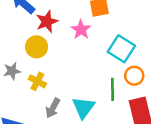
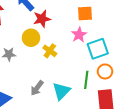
pink star: (81, 30) -> (79, 35), moved
cyan square: (121, 49) -> (98, 49), turned 30
yellow cross: (37, 81) -> (50, 51), moved

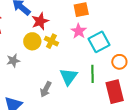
yellow cross: (50, 51) -> (51, 41), moved
orange circle: (105, 71) -> (119, 62), moved
cyan triangle: (61, 91) -> (69, 77), moved

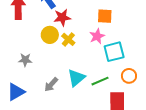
gray star: (13, 61) -> (25, 60), moved
green line: (92, 74) -> (100, 81), turned 54

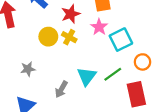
red star: (62, 17) -> (71, 14), moved

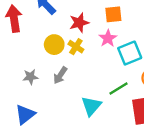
cyan triangle: (87, 76) -> (91, 106), moved
gray arrow: (61, 89) -> (60, 75), moved

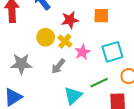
pink star: (108, 38) -> (82, 52), moved
gray arrow: (60, 75) -> (58, 66), moved
gray star: (30, 77) -> (21, 64), size x1.5

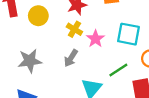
yellow circle: (46, 37) -> (38, 16), moved
cyan square: (112, 52) -> (129, 34), turned 35

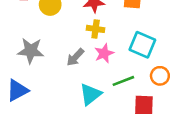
yellow cross: (74, 29) -> (96, 29), moved, turned -35
pink star: (95, 39) -> (104, 53), moved

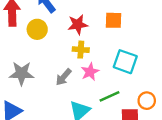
orange circle: (160, 76) -> (147, 101), moved

